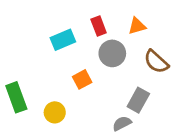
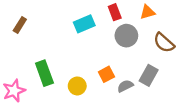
orange square: (82, 79) -> (106, 74), moved
gray semicircle: (122, 123) -> (125, 86), moved

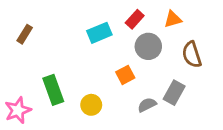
red rectangle: (115, 12) -> (135, 19), turned 63
brown semicircle: (164, 43) -> (192, 55), turned 30
orange square: (106, 74) -> (125, 75), moved

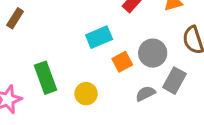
cyan rectangle: (99, 33) -> (99, 37), moved
gray circle: (148, 46) -> (153, 53), moved

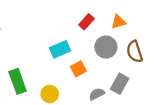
gray circle: (153, 53) -> (106, 47), moved

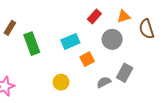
brown semicircle: (135, 52) -> (147, 29), moved
green rectangle: (18, 81) -> (32, 44), moved

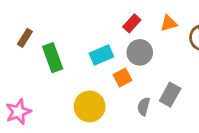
gray circle: (112, 39) -> (140, 52), moved
yellow circle: (61, 82) -> (90, 106), size x1.5
gray semicircle: (104, 82) -> (144, 106), turned -48

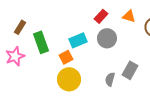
orange triangle: (169, 23) -> (129, 16), turned 32
orange square: (123, 77) -> (66, 57), moved
pink star: (18, 112) -> (15, 56), moved

